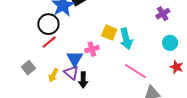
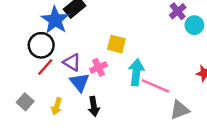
cyan arrow: (126, 39) -> (136, 72), moved, turned -150
cyan circle: (170, 43) -> (194, 25), moved
purple triangle: (71, 73) -> (72, 62), moved

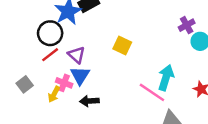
pink cross: (99, 67) -> (64, 83), moved, turned 35
cyan arrow: (136, 72) -> (166, 78), moved
black arrow: (94, 106) -> (89, 101), turned 84

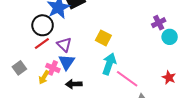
cyan arrow: (166, 78) -> (109, 64), moved

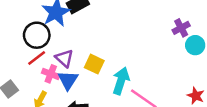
yellow square: (103, 38) -> (94, 64), moved
pink cross: (53, 68) -> (51, 74), moved

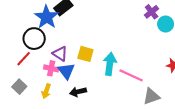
red line: (37, 58) -> (24, 59), moved

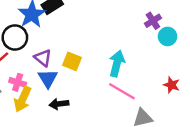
cyan arrow: (110, 64) -> (117, 63), moved
pink cross: (51, 68) -> (18, 82), moved
yellow arrow: (46, 91) -> (23, 99), size x1.5

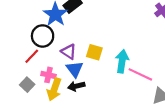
cyan arrow: (117, 63) -> (122, 61), moved
black arrow: (59, 104) -> (76, 86), moved

